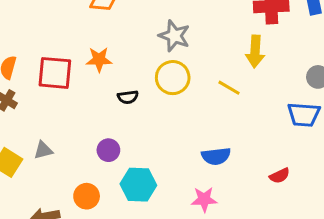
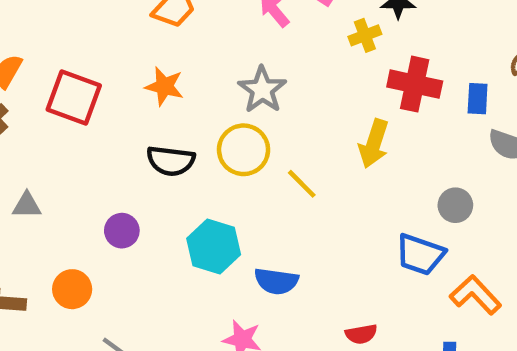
orange star: (99, 59) -> (164, 86), moved
yellow line: (229, 88) -> (302, 184), moved
black semicircle: (128, 97) -> (171, 161), size x1.5
cyan hexagon: (138, 185) -> (214, 247), moved

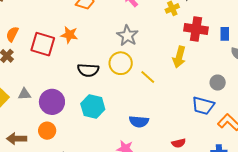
orange star: (164, 86) -> (69, 35), moved
purple circle: (122, 231) -> (52, 102), moved, size x1.6
cyan hexagon: (214, 247) -> (93, 107), moved

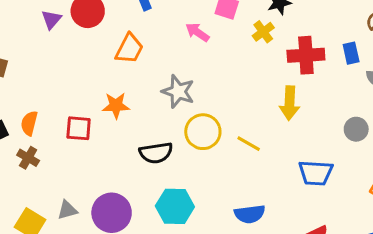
gray star: (127, 36) -> (178, 92), moved
red square: (43, 44) -> (79, 128), size x0.7
blue trapezoid: (203, 106) -> (316, 173), moved

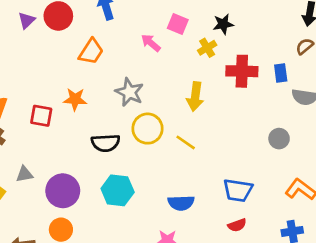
yellow arrow: (290, 103) -> (195, 97), moved
blue trapezoid: (316, 173) -> (238, 190), moved
gray triangle: (67, 210) -> (24, 174), moved

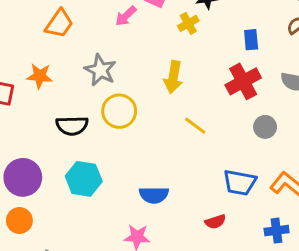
pink arrow: (151, 43) -> (126, 16), turned -85
red cross: (242, 71) -> (243, 81), moved, turned -32
blue rectangle: (281, 73) -> (251, 40), moved
yellow line: (186, 142) -> (195, 126), moved
blue trapezoid: (238, 190) -> (240, 182), moved

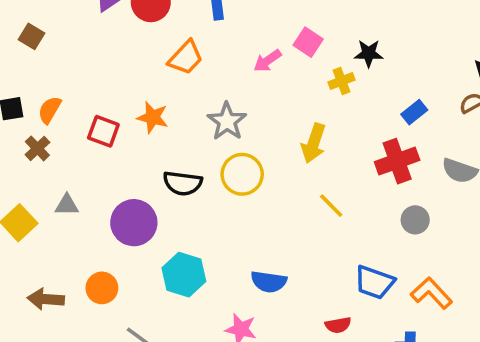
blue rectangle: (251, 40) -> (414, 112), turned 48
purple circle: (23, 177) -> (134, 223), moved
cyan hexagon: (84, 179) -> (184, 275), moved

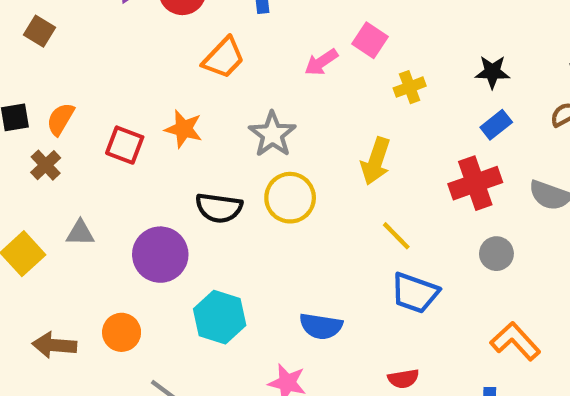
black star: (369, 53) -> (492, 72), moved
blue trapezoid: (374, 282) -> (415, 293), moved

